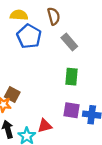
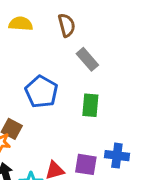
blue pentagon: (29, 36) -> (41, 92), moved
purple square: (72, 110) -> (86, 164), moved

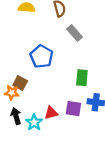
green rectangle: (90, 105) -> (82, 78), moved

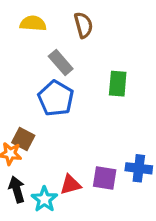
gray rectangle: (74, 33) -> (61, 62), moved
green rectangle: (82, 78) -> (118, 84), moved

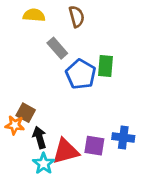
blue pentagon: (56, 98) -> (81, 74), moved
red triangle: (70, 185) -> (66, 151), size x1.5
black arrow: (17, 189) -> (39, 137), moved

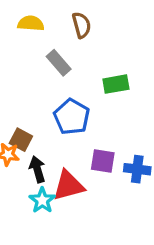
green rectangle: (105, 66) -> (116, 84), turned 75
blue pentagon: (81, 74) -> (72, 117), moved
purple square: (94, 146) -> (103, 161), moved

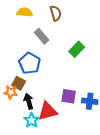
green rectangle: (116, 84) -> (77, 49), turned -35
blue pentagon: (72, 117) -> (30, 63), moved

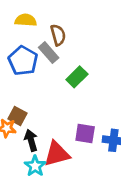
brown semicircle: (56, 13) -> (58, 35), moved
green rectangle: (77, 49) -> (77, 77), moved
blue pentagon: (30, 63) -> (23, 61), moved

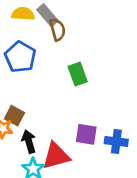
gray rectangle: (49, 53) -> (47, 15), moved
green rectangle: (77, 77) -> (78, 74), turned -65

